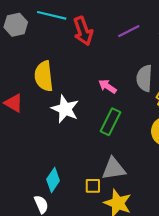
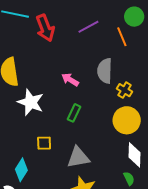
green rectangle: (111, 122) -> (74, 113), size x0.7
yellow square: (93, 186) -> (44, 143), moved

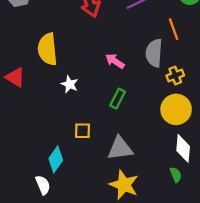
orange line: (122, 37) -> (174, 29), moved
yellow cross: (125, 90) -> (175, 76), turned 35
white star: (31, 102) -> (70, 84), size x0.6

